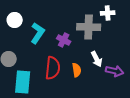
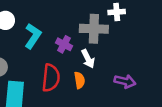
white arrow: (97, 59) -> (88, 59), moved

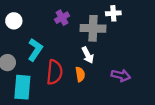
cyan L-shape: (33, 36) -> (35, 50), moved
purple cross: (64, 44) -> (62, 18), moved, turned 32

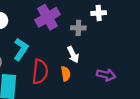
purple cross: (62, 18) -> (48, 17), size x1.6
gray cross: (93, 28) -> (78, 28), size x0.6

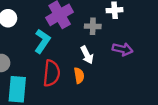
cyan L-shape: (21, 49) -> (42, 41), moved
purple arrow: (106, 75) -> (123, 49), moved

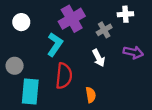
gray cross: (93, 26) -> (104, 30), turned -32
orange semicircle: (79, 76) -> (91, 95), moved

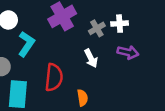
white cross: (125, 14) -> (120, 24), moved
cyan L-shape: (55, 44) -> (26, 44), moved

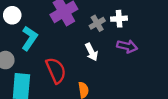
red semicircle: (54, 77) -> (56, 70), turned -30

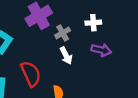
gray cross: (97, 23) -> (63, 33), moved

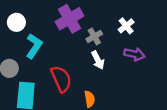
white cross: (93, 23) -> (126, 26), turned -35

